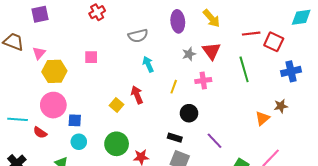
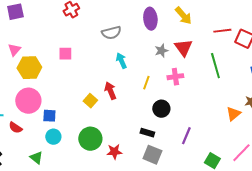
purple line: (214, 141) -> (186, 136), turned 66

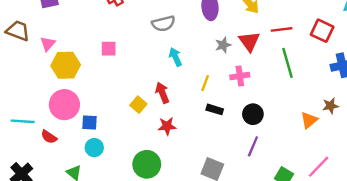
red line: (222, 31) -> (282, 29), moved
black circle: (161, 109) -> (253, 114), moved
black rectangle: (147, 133) -> (215, 109), moved
green circle: (90, 139) -> (147, 164), moved
red star: (114, 152) -> (167, 126), moved

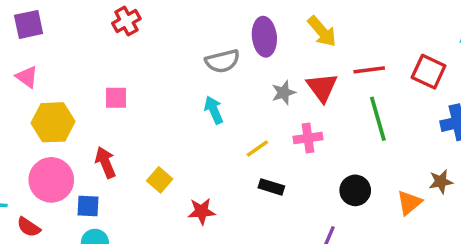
gray semicircle: (163, 24) -> (222, 61), moved
pink triangle: (48, 44) -> (27, 77), moved, turned -35
yellow line: (205, 83) -> (257, 148), turned 35
red arrow: (162, 93) -> (105, 162), moved
black circle: (253, 114) -> (355, 190), moved

